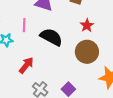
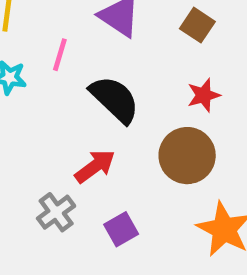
red arrow: (26, 65) -> (95, 166), moved

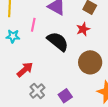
red star: (204, 95) -> (83, 29), moved
red arrow: (95, 166) -> (25, 70), moved

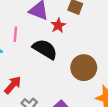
red star: (83, 29) -> (58, 25), moved

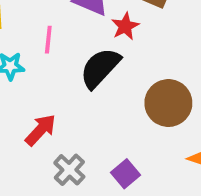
black semicircle: (45, 49) -> (100, 68), turned -80

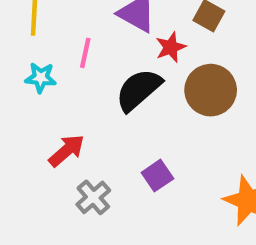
brown circle: (168, 103) -> (211, 90), moved
purple square: (125, 174) -> (157, 176), moved

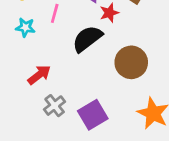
brown circle: (211, 90) -> (131, 62), moved
purple square: (157, 176) -> (93, 115), moved, size x1.5

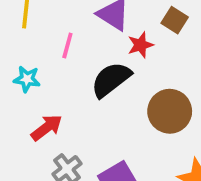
cyan star: (25, 27) -> (27, 79), moved

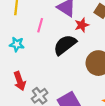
red arrow: (47, 128) -> (20, 81), moved, turned 108

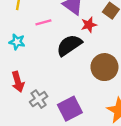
pink line: (40, 25) -> (43, 22), turned 56

